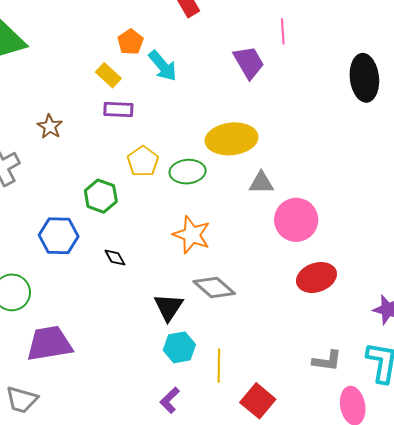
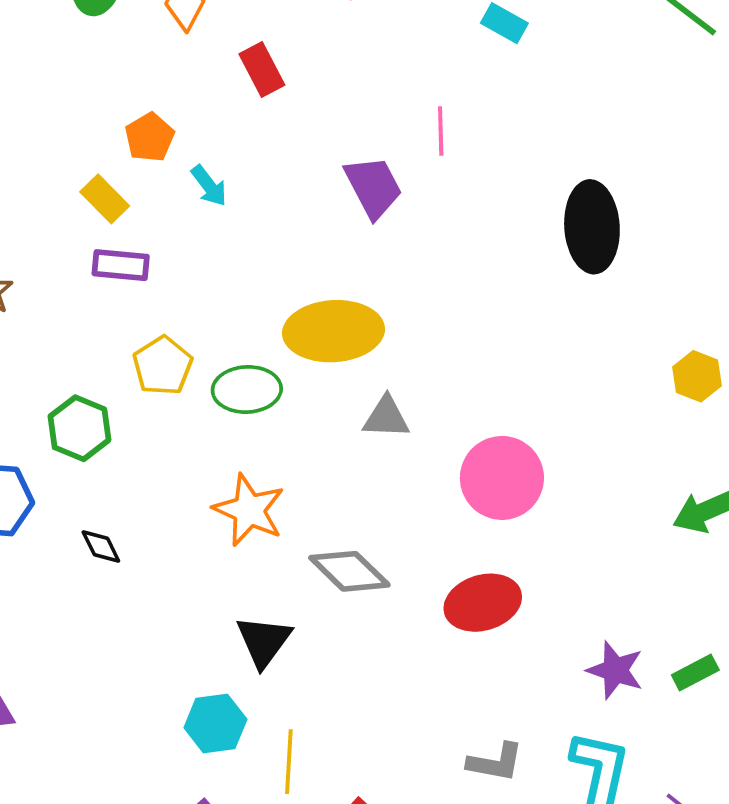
cyan arrow: (163, 66) -> (209, 186), size x0.7
pink circle: (296, 220) -> (502, 478), moved
gray diamond: (214, 287) -> (349, 571), moved
black triangle: (169, 307) -> (264, 641), moved

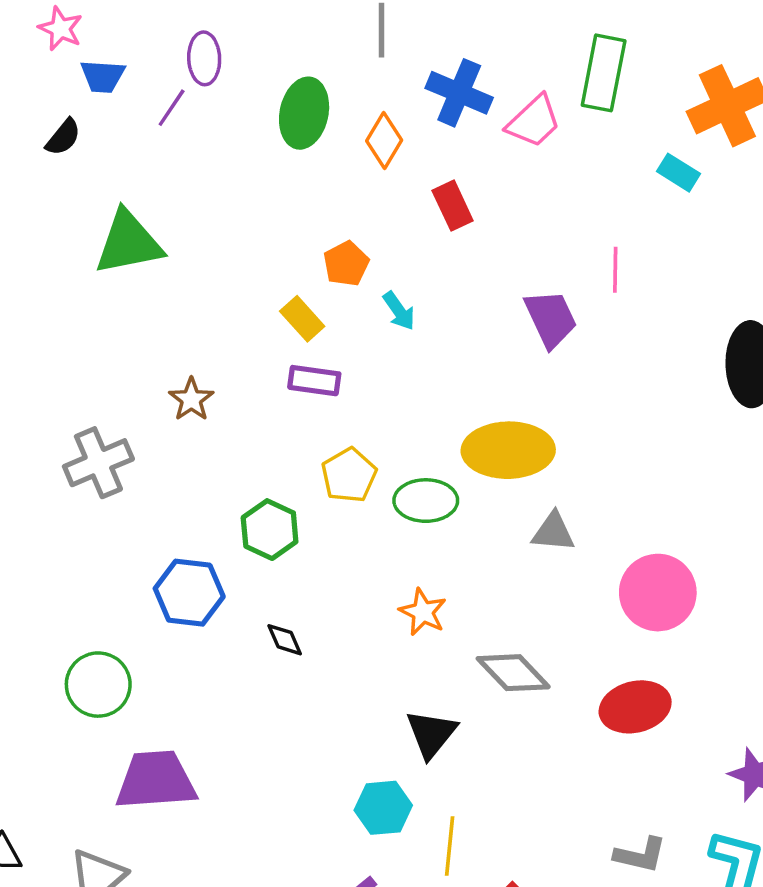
orange star: (249, 510) -> (423, 612), size x0.7

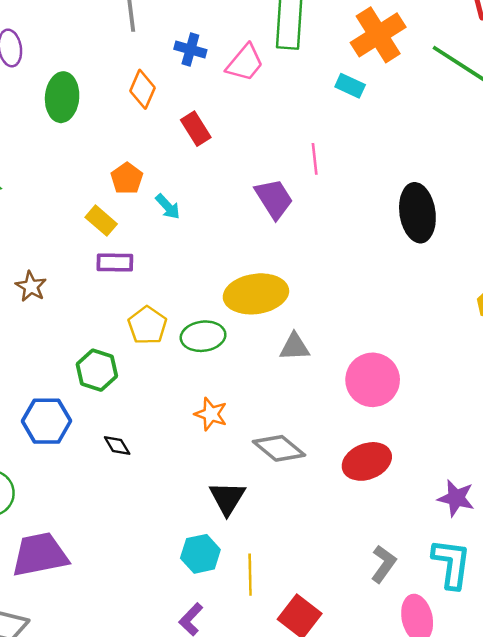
blue cross: (459, 93) -> (190, 50), size x0.7
green ellipse: (304, 113) -> (62, 97), moved
gray L-shape: (640, 855) -> (383, 564), turned -60

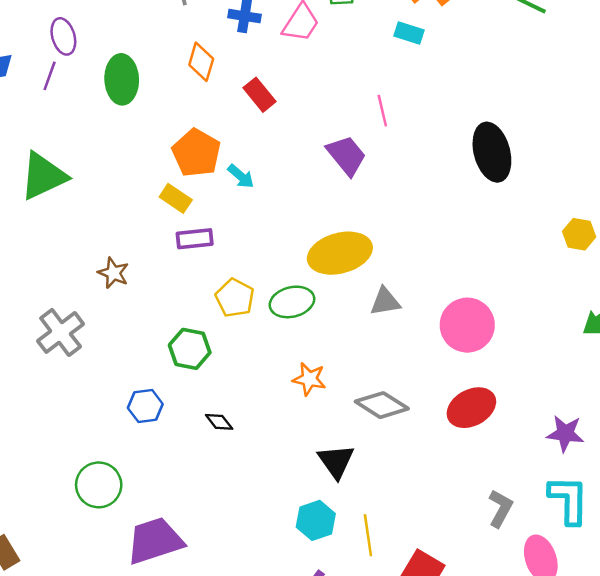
orange pentagon: (127, 178) -> (196, 153), size x1.5
blue hexagon: (46, 421) -> (145, 406), size x0.7

